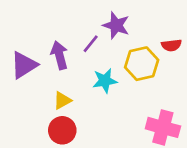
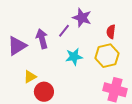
red semicircle: (171, 45) -> (111, 32), moved, turned 104
yellow hexagon: (142, 64) -> (107, 56), moved
yellow triangle: (62, 101) -> (30, 77), moved

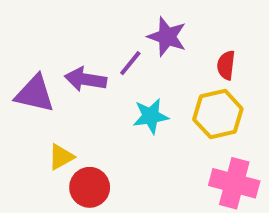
purple arrow: (42, 39) -> (86, 79), turned -66
purple triangle: (17, 46) -> (35, 94), turned 45

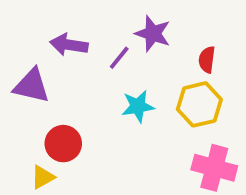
purple arrow: (86, 79) -> (69, 45), moved
yellow triangle: (61, 157) -> (43, 177), moved
red circle: (90, 187) -> (63, 144), moved

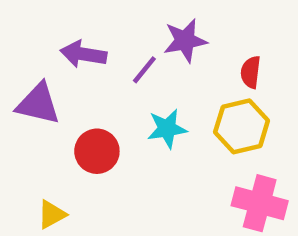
purple star: (153, 34) -> (185, 40), turned -30
red circle: (63, 144) -> (97, 151), moved

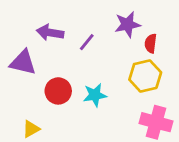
purple star: (185, 40) -> (127, 24), moved
cyan star: (167, 129) -> (95, 95), moved

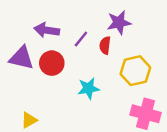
red semicircle: (151, 43) -> (105, 45), moved
red circle: (58, 91) -> (52, 63), moved

